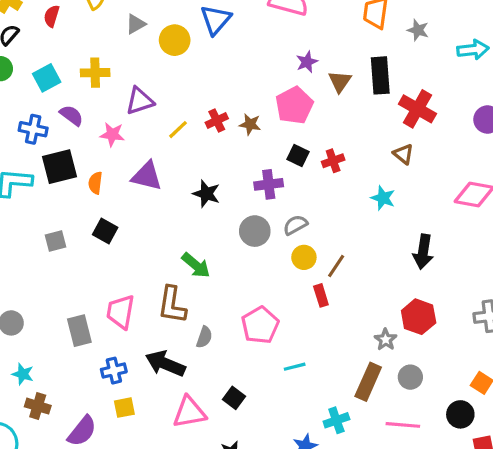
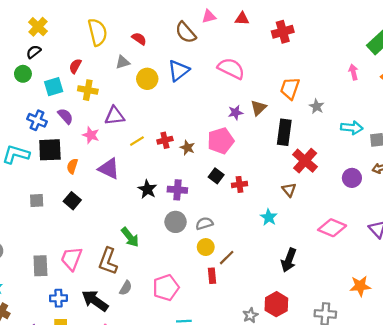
red semicircle: (52, 16) -> (75, 66), moved
brown triangle: (340, 82) -> (258, 108), moved
purple cross: (269, 184) -> (177, 190), moved

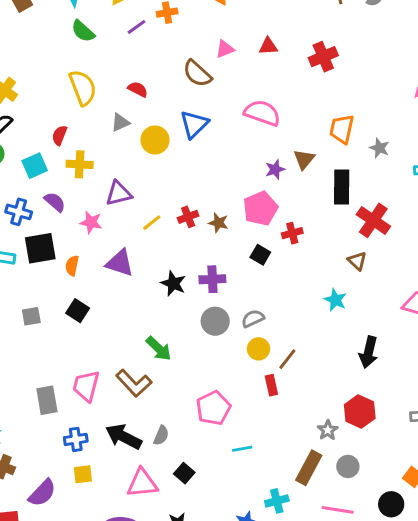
red cross: (240, 184) -> (292, 233), moved
brown L-shape: (108, 261) -> (134, 383), turned -56
gray semicircle: (126, 288) -> (161, 435), moved

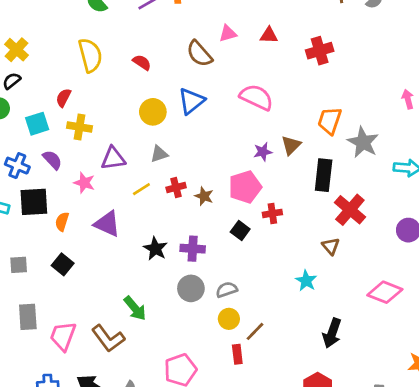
gray triangle: (120, 122) -> (159, 154), moved
gray star: (379, 148) -> (363, 142), size x1.6
gray rectangle: (47, 400) -> (28, 317), moved

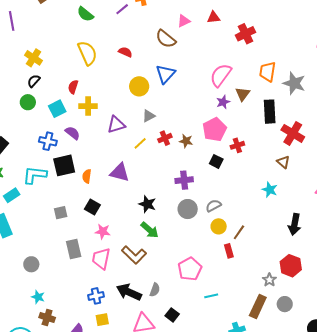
red cross: (320, 51) -> (246, 34), moved
pink semicircle: (256, 97) -> (221, 75), moved, turned -70
pink star: (84, 183) -> (103, 231), moved
black star: (155, 249) -> (147, 204), moved

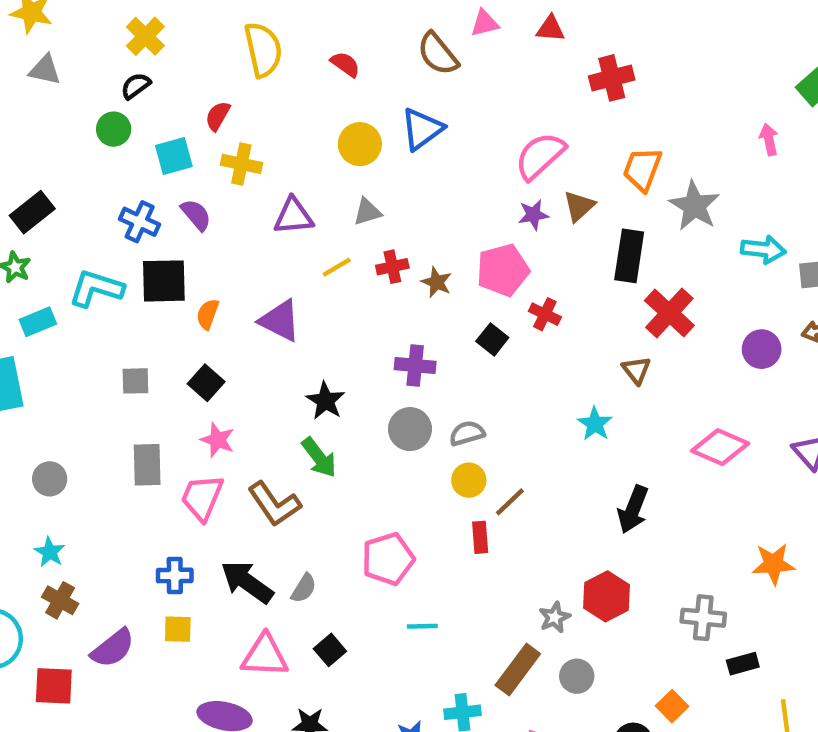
red cross: (237, 145) -> (545, 314), turned 32

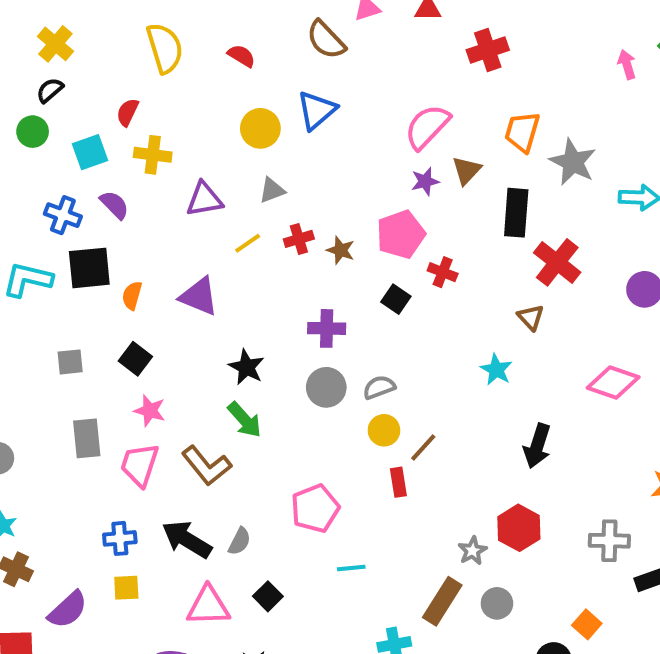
pink arrow: (769, 139) -> (627, 64), moved

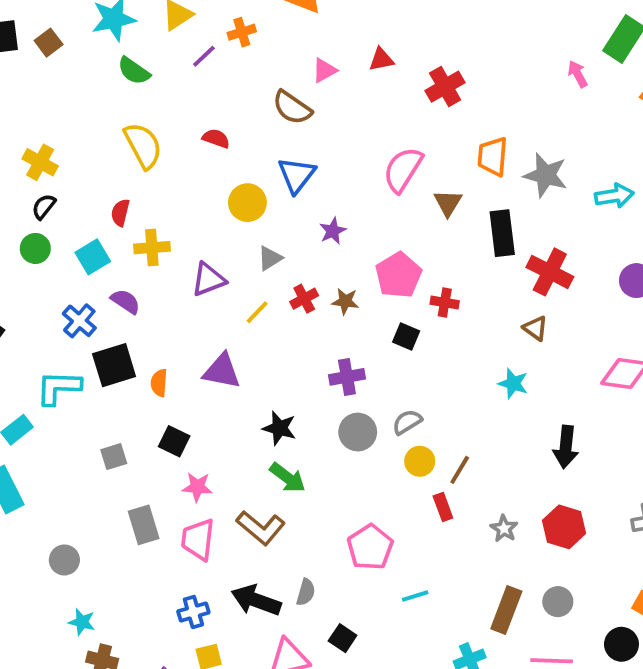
purple star: (425, 181) -> (333, 231), moved
blue cross: (63, 215) -> (79, 321), turned 32
gray star: (472, 551) -> (504, 529), moved

